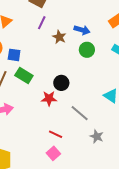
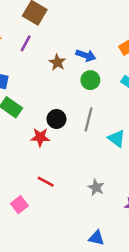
purple line: (42, 23) -> (26, 43), moved
gray line: (80, 113) -> (89, 119), moved, turned 60
pink square: (53, 153) -> (19, 205), moved

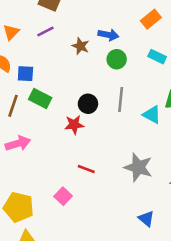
purple line: (26, 43) -> (45, 32), turned 42
gray star: (96, 187) -> (138, 167), size x1.6
blue triangle: (96, 238) -> (146, 219), turned 35

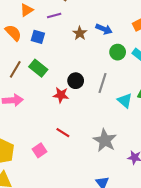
green circle: (117, 59) -> (118, 52), moved
blue square: (25, 74) -> (38, 37), moved

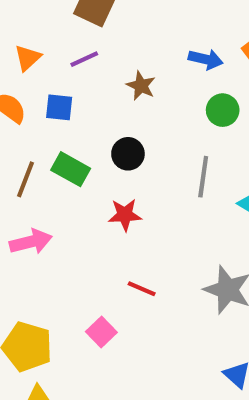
blue arrow: (104, 29) -> (206, 59), moved
black circle: (76, 81) -> (128, 154), moved

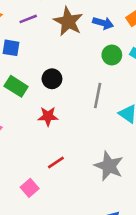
brown star: (141, 86) -> (68, 22), moved, size x1.6
red line: (142, 289) -> (56, 163), turned -60

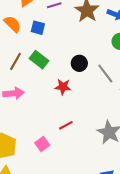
black circle: (52, 79) -> (79, 63), moved
gray line: (98, 95) -> (105, 73), turned -54

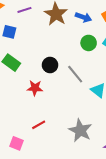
pink square: (42, 144) -> (17, 143), turned -32

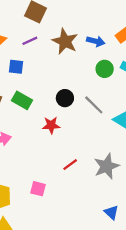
red line: (39, 125) -> (70, 165), moved
gray star: (80, 130) -> (107, 166), turned 30

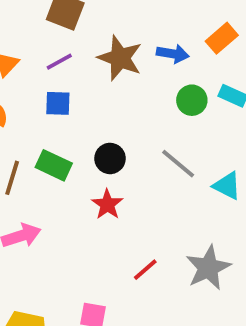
blue square: (16, 67) -> (58, 103), moved
black circle: (65, 98) -> (110, 158), moved
red star: (51, 125) -> (107, 204), turned -30

